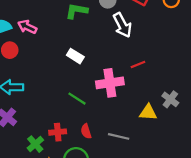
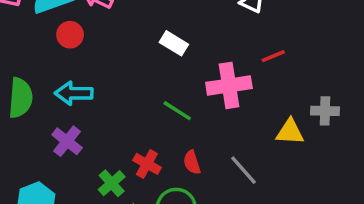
gray cross: (170, 99) -> (325, 111), turned -35
red cross: (58, 132) -> (147, 164), turned 35
gray line: (119, 136) -> (244, 170), turned 36

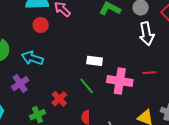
white rectangle: (174, 43) -> (95, 61), moved, turned -42
red cross: (147, 164) -> (59, 99), moved

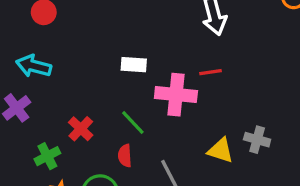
red line: (149, 73) -> (210, 72), moved
green line: (87, 86) -> (133, 123), moved

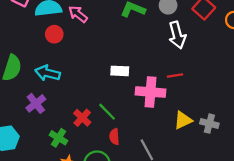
green line: (133, 123) -> (107, 112), moved
yellow triangle: (220, 151) -> (183, 120), moved, turned -42
green cross: (47, 156) -> (58, 138), turned -30

